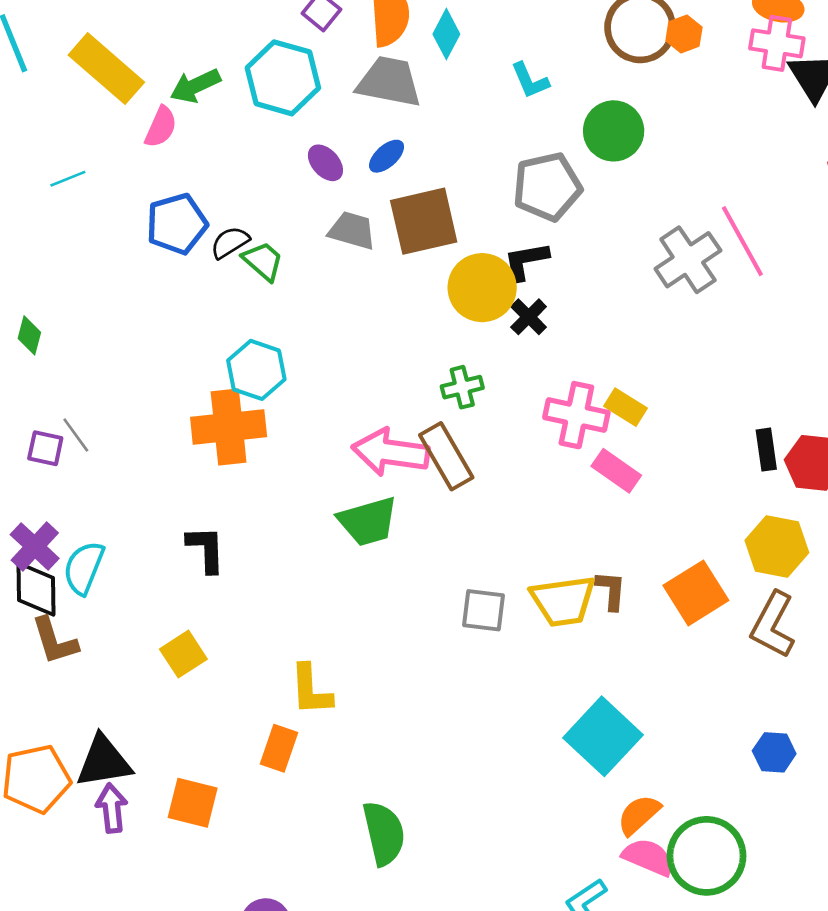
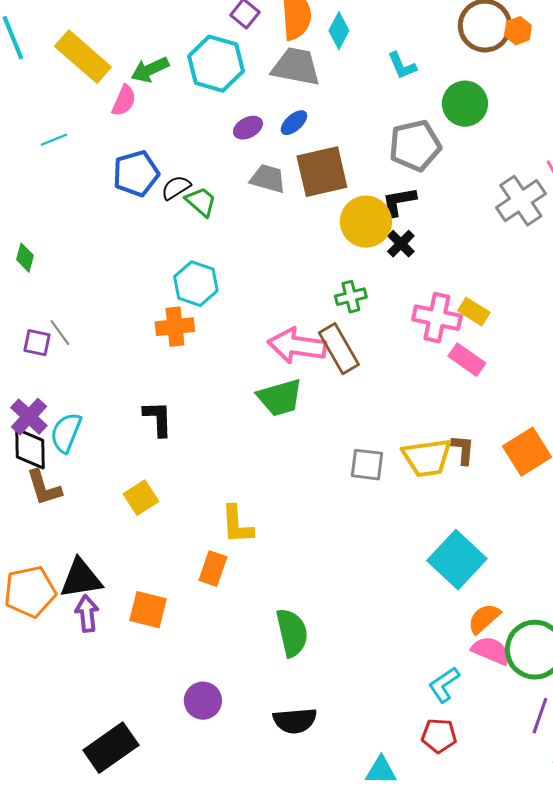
purple ellipse: (325, 163) -> (248, 128), turned -76
orange cross: (229, 427) -> (175, 327), size x0.7

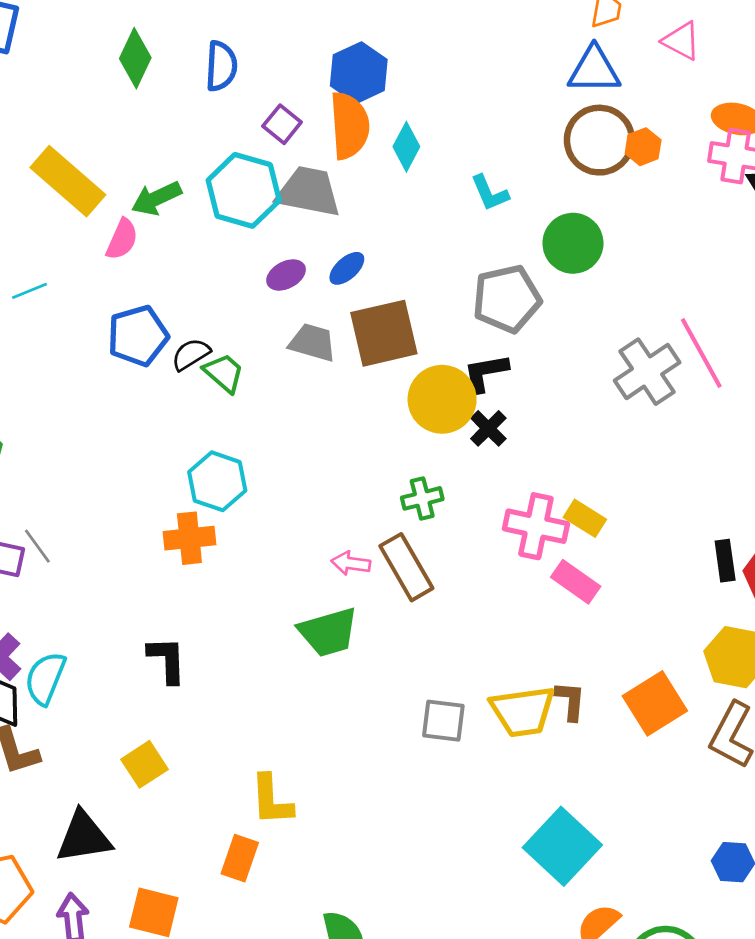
gray trapezoid: (296, 67) -> (308, 192), moved
pink arrow: (297, 346) -> (351, 563), size x0.5
black triangle: (81, 579) -> (84, 837), moved

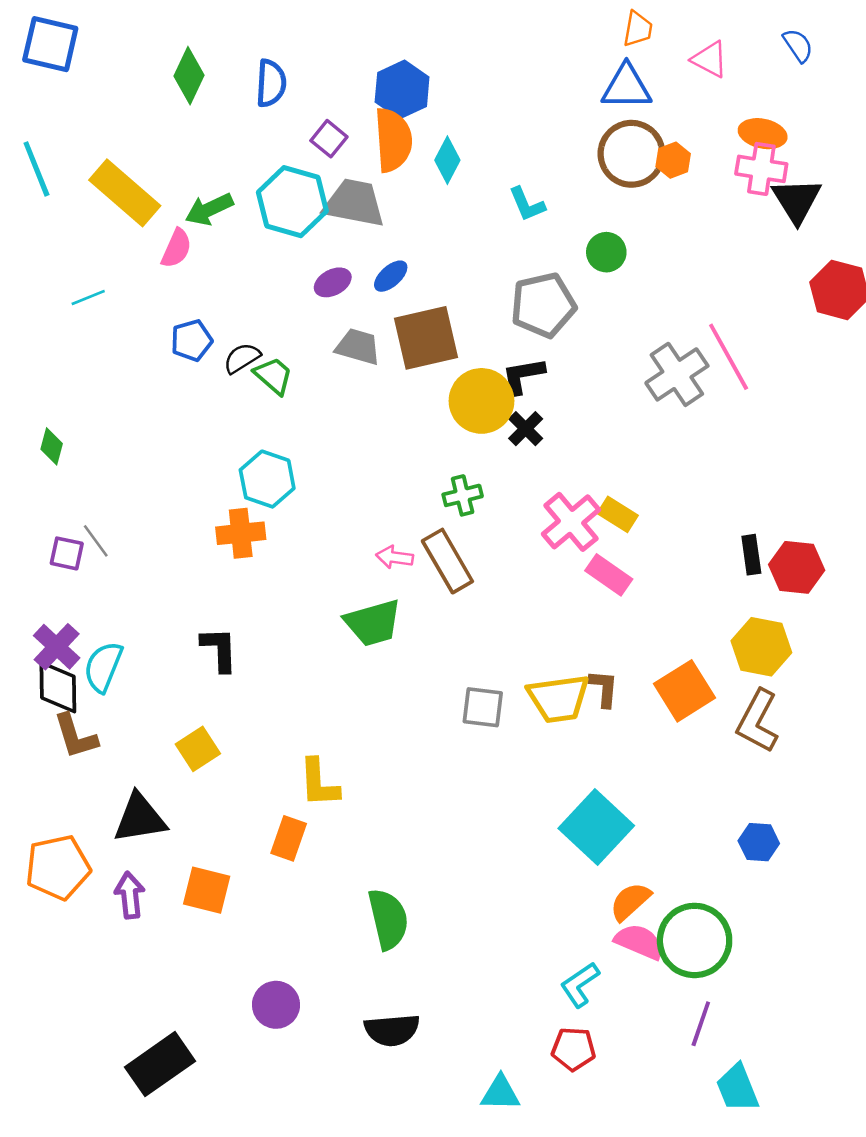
green circle: (573, 243) -> (606, 252), size x0.7
blue pentagon: (138, 336) -> (192, 340), size x0.7
pink cross: (536, 526) -> (571, 522), turned 38

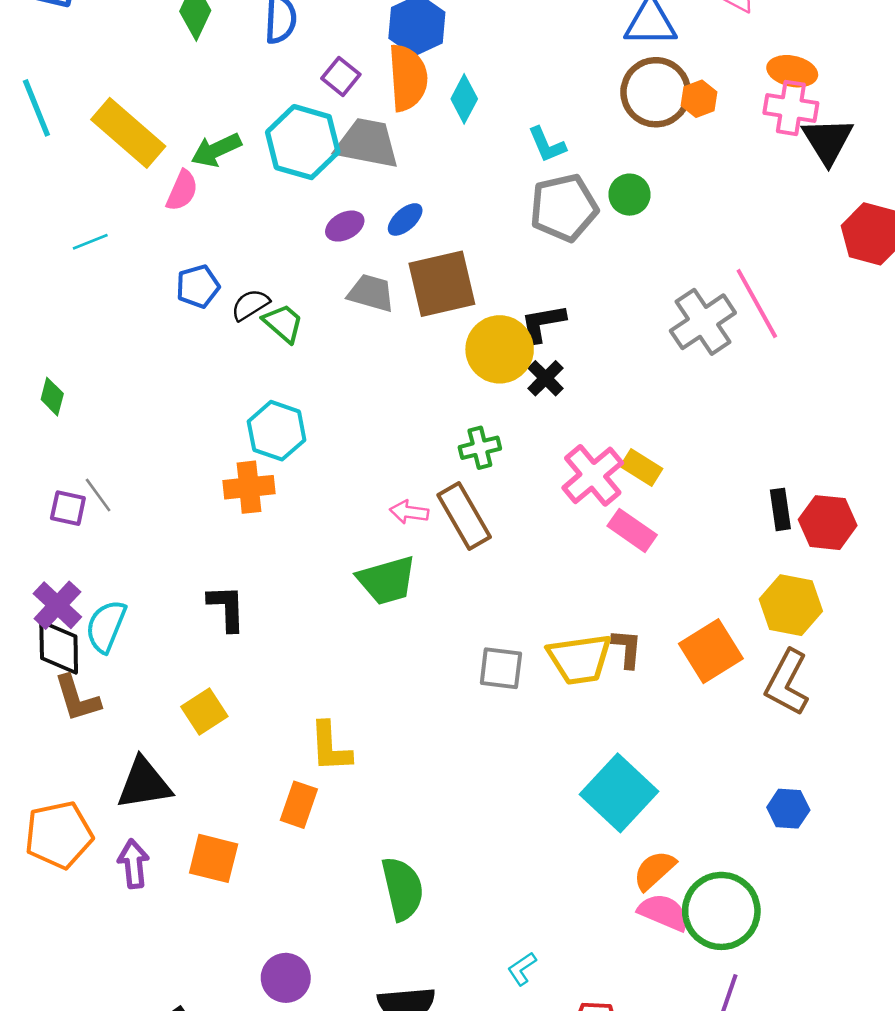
gray pentagon: (543, 305) -> (564, 208), moved
cyan L-shape: (580, 985) -> (522, 969), moved, size x0.7

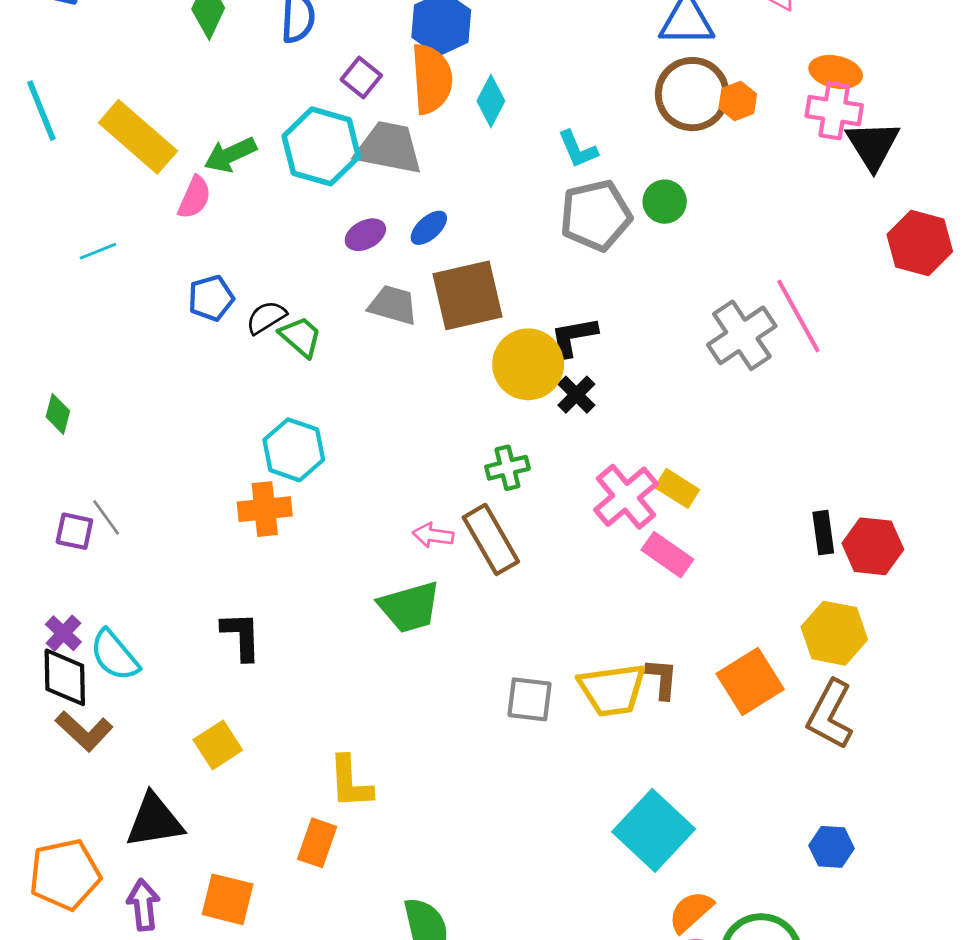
purple cross: (57, 605) -> (63, 633), size x0.7
cyan semicircle: (106, 626) -> (114, 655), turned -62
brown L-shape: (77, 698) -> (84, 731), turned -30

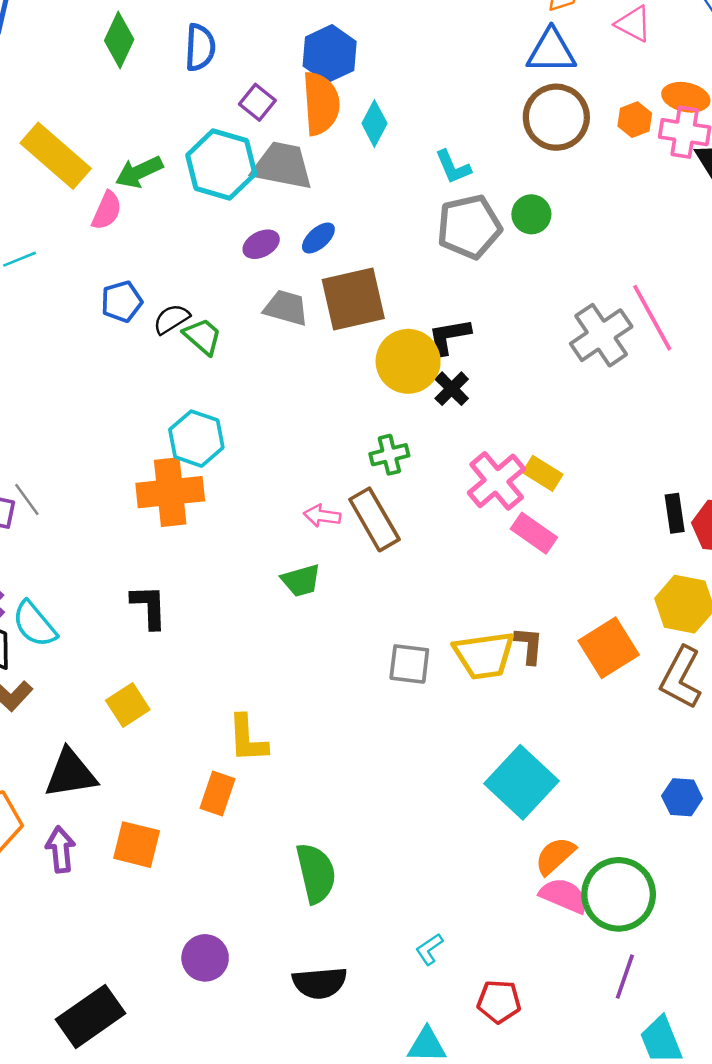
orange hexagon: (738, 101) -> (635, 120), moved
orange cross: (265, 509) -> (170, 492), size x1.4
green trapezoid: (410, 607) -> (301, 581), size x0.7

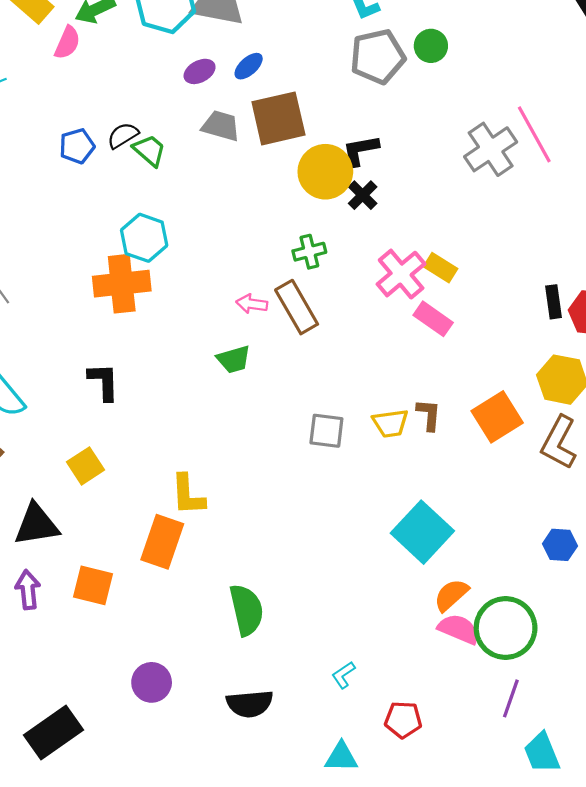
blue pentagon: (122, 302) -> (77, 146), moved
yellow trapezoid: (484, 655) -> (390, 423), size x0.7
orange rectangle: (218, 793) -> (162, 542), size x1.4

